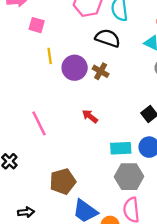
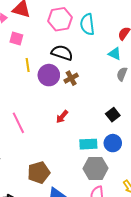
black semicircle: (108, 38) -> (62, 53), moved
brown cross: (101, 71) -> (71, 78), turned 32
red arrow: (90, 116) -> (62, 117), turned -88

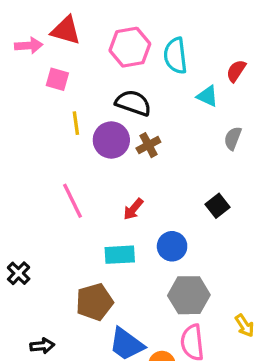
cyan triangle: (115, 54) -> (207, 96), moved
pink line: (18, 123) -> (73, 201), moved
blue circle: (113, 143) -> (172, 246), moved
cyan rectangle: (88, 144) -> (120, 255), moved

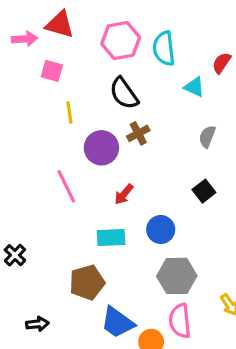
black semicircle: (133, 103) -> (124, 93), turned -144
gray semicircle: (233, 138) -> (207, 137), moved
purple circle: (111, 140) -> (101, 148), moved

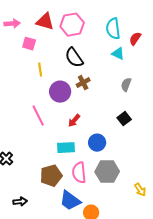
red triangle: (60, 24) -> (45, 22), moved
cyan semicircle: (164, 48) -> (113, 29), moved
pink semicircle: (180, 321) -> (79, 173), moved

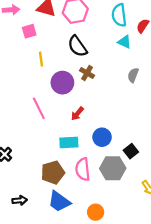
pink square: (29, 44) -> (29, 31), turned -32
brown cross: (83, 83) -> (87, 73), turned -32
black square: (124, 119) -> (131, 151), moved
blue trapezoid: (70, 201) -> (59, 201), moved

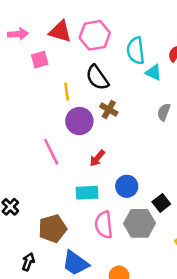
cyan semicircle: (119, 15) -> (136, 51), moved
yellow line: (41, 59) -> (67, 92), moved
brown pentagon: (53, 173) -> (53, 229), moved
black arrow: (20, 200) -> (28, 262), turned -64

